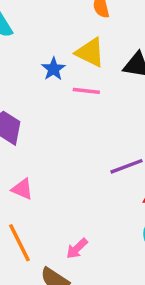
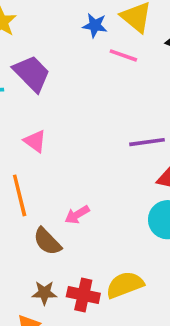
blue star: (53, 69) -> (95, 25), turned 30

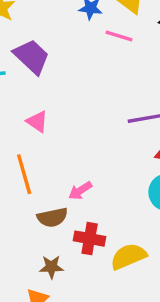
brown semicircle: (47, 241) -> (52, 217), turned -56
red cross: (83, 295) -> (90, 239), moved

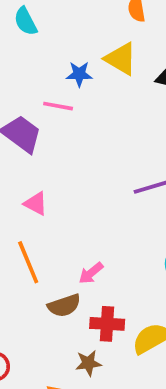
pink line: (119, 36) -> (58, 106), moved
brown star: (51, 267) -> (88, 363), moved

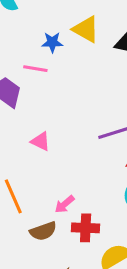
pink triangle: (36, 204) -> (41, 141), moved
red cross: (107, 324) -> (86, 228), moved

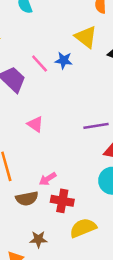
blue star: (52, 42) -> (64, 60), moved
pink line: (35, 69) -> (40, 64), turned 30

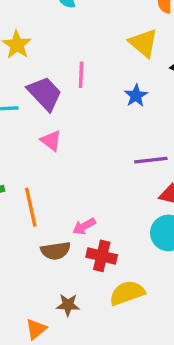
blue star: (64, 60) -> (136, 96), moved, turned 30
pink line: (40, 64) -> (81, 75), turned 42
pink triangle: (35, 124) -> (51, 141), moved

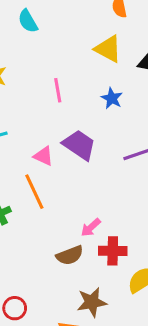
purple trapezoid: (45, 93) -> (79, 145), moved
orange line: (31, 207) -> (34, 192), moved
brown star: (68, 305) -> (92, 302), size x1.4

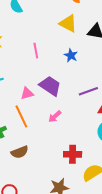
pink triangle: (43, 156) -> (27, 93), turned -40
pink arrow: (91, 227) -> (55, 116), moved
brown semicircle: (70, 255) -> (20, 152), moved

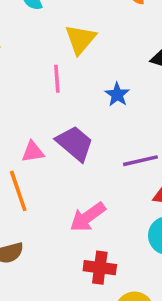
yellow triangle: (68, 23) -> (80, 39), moved, turned 36
pink arrow: (55, 116) -> (88, 217), moved, size x1.5

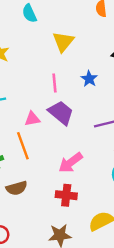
pink line: (57, 79) -> (55, 83), moved
red cross: (100, 268) -> (66, 195), moved

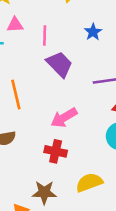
pink line: (55, 83) -> (45, 35), moved
pink triangle: (32, 119) -> (15, 25), moved

